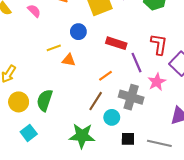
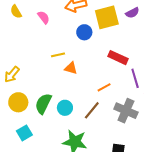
blue circle: (78, 32) -> (84, 32), moved
cyan circle: (112, 117) -> (65, 108), moved

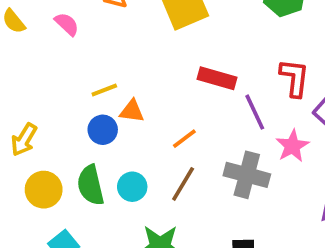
blue circle: (84, 32) -> (103, 130), moved
orange line: (104, 87) -> (184, 139), moved
green semicircle: (43, 104) -> (91, 185), turned -30

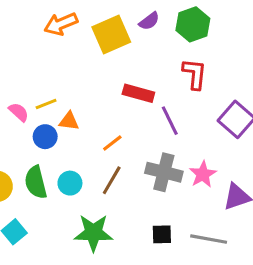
pink semicircle: (67, 24) -> (19, 112), moved
red L-shape: (294, 78) -> (195, 74), moved
pink star: (292, 146) -> (203, 174), moved

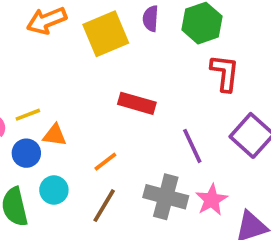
purple semicircle: (149, 21) -> (151, 19), turned 130
red L-shape: (195, 74) -> (225, 73), moved
purple line: (170, 121) -> (192, 146), moved
cyan circle: (70, 183) -> (54, 190), moved

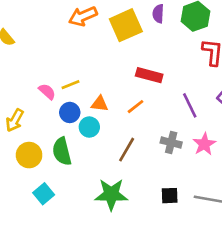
orange triangle: (55, 135) -> (100, 104), moved
orange line: (105, 162) -> (136, 107), moved
cyan circle: (54, 190) -> (89, 127), moved
gray cross: (166, 197) -> (171, 142), size x0.7

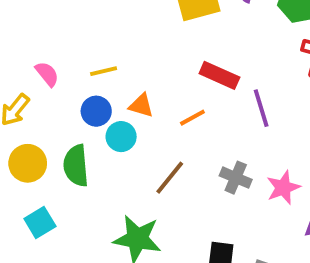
pink semicircle: (47, 92) -> (47, 74), moved
purple line: (190, 105) -> (261, 108), moved

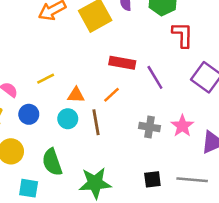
blue circle: (96, 111) -> (29, 114), moved
green semicircle: (76, 166) -> (52, 162), moved
brown line: (170, 178) -> (96, 122), moved, turned -35
cyan square: (40, 222) -> (29, 188), turned -36

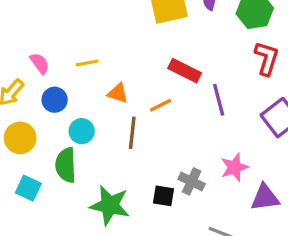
cyan circle: (68, 119) -> (82, 131), moved
gray cross: (150, 127) -> (192, 181), moved
black square: (152, 179) -> (163, 196), moved

